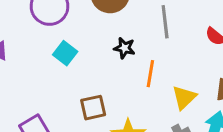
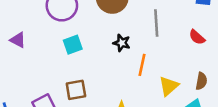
cyan square: (65, 53) -> (73, 45), turned 30
brown square: (93, 108) -> (76, 90), moved

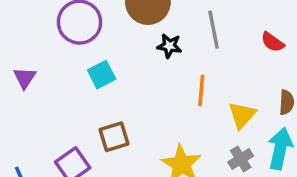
purple triangle: (18, 40) -> (25, 78), turned 42
black star: (122, 43) -> (169, 46), moved

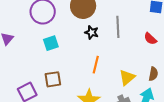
orange line: (201, 90) -> (96, 65), moved

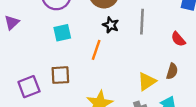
orange line: (96, 65) -> (96, 50), moved
brown semicircle: (153, 74) -> (172, 71), moved

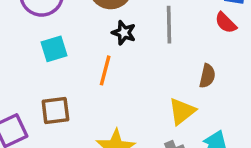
red semicircle: (178, 39) -> (226, 23), moved
brown semicircle: (172, 71) -> (207, 76), moved

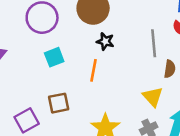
gray line: (169, 25) -> (154, 43), moved
yellow triangle: (182, 111) -> (153, 97), turned -30

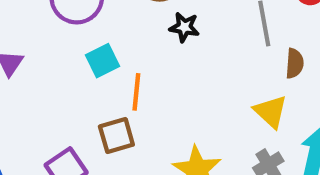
orange line: (93, 70) -> (136, 92), moved

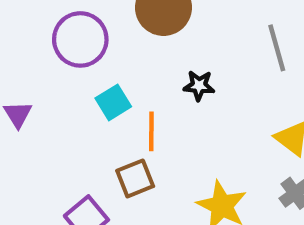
black star: (184, 27) -> (199, 86), moved

